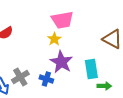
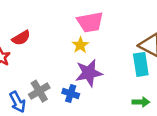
purple star: (61, 62) -> (89, 73), turned 30
cyan rectangle: (91, 69) -> (141, 64), moved

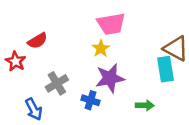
gray cross: (39, 91) -> (57, 83), moved
green arrow: (141, 102) -> (145, 105), moved

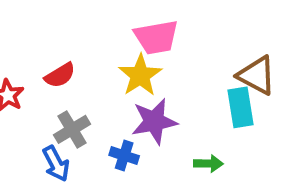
red semicircle: (37, 41) -> (60, 75), moved
yellow star: (101, 48) -> (140, 75), size x1.5
blue arrow: (34, 109) -> (56, 164), moved

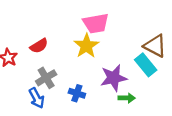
cyan rectangle: (241, 107) -> (146, 65), turned -30
purple star: (154, 121) -> (114, 78), moved

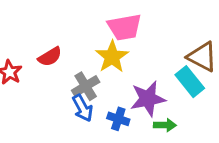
gray cross: (46, 78) -> (86, 86), moved
blue cross: (77, 93) -> (118, 119), moved
blue arrow: (37, 98) -> (83, 108), moved

